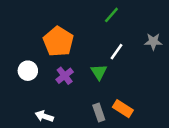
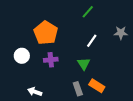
green triangle: (99, 72) -> (84, 64), moved
purple cross: (65, 76) -> (51, 60), turned 32

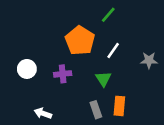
orange pentagon: (46, 33) -> (80, 41), moved
gray star: (121, 33) -> (149, 60), moved
orange rectangle: (97, 86) -> (119, 106), turned 63

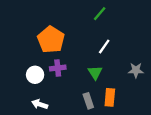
orange pentagon: (80, 41) -> (51, 40), moved
gray star: (149, 60) -> (136, 70), moved
white circle: (27, 69) -> (35, 75), moved

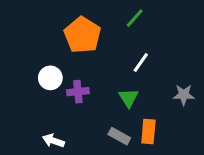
orange pentagon: (51, 40) -> (83, 35), moved
white circle: (35, 75) -> (50, 78), moved
gray rectangle: (88, 101) -> (119, 136), turned -42

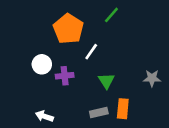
white line: (141, 63) -> (91, 52), moved
gray rectangle: (119, 136) -> (99, 112), turned -42

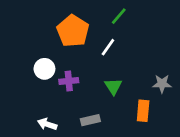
white line: (91, 52) -> (108, 47), moved
orange rectangle: (123, 109) -> (143, 111), moved
gray rectangle: (99, 112) -> (90, 120), moved

